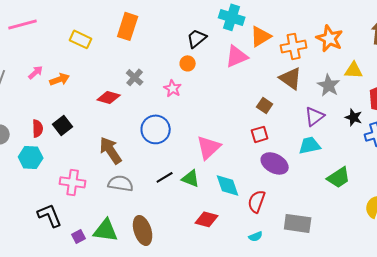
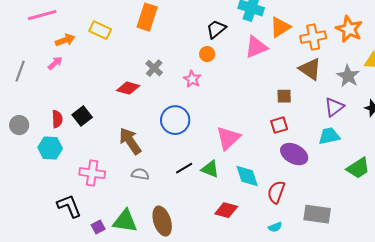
orange arrow: (60, 79) -> (65, 40), moved
brown square: (265, 105) -> (284, 96), turned -35
gray semicircle: (121, 183) -> (140, 174), size x0.7

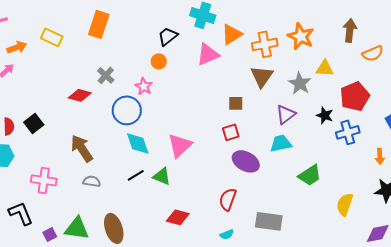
brown triangle: (310, 69) -> (262, 76), turned 30
blue circle: (175, 120) -> (127, 110), moved
cyan diamond: (247, 176) -> (138, 143), moved

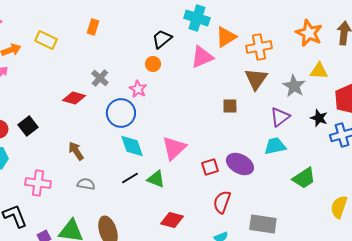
orange rectangle: (99, 24) -> (93, 27), size x0.6
orange star: (301, 36) -> (309, 33), moved
red square: (231, 132) -> (210, 167), moved
brown arrow: (82, 148) -> (76, 151), size x0.7

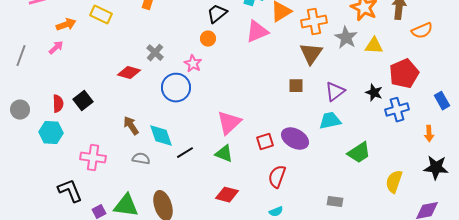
gray star: (294, 86) -> (346, 38), moved
brown square: (230, 106) -> (296, 86), moved
cyan diamond: (132, 146) -> (161, 136), moved
green triangle: (156, 179) -> (224, 154), moved
gray rectangle: (263, 224) -> (335, 202), moved, size x0.6

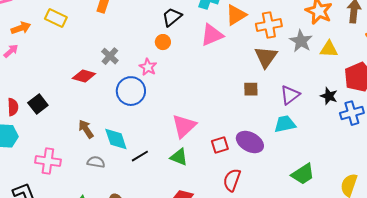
green trapezoid: (359, 153) -> (303, 174), moved

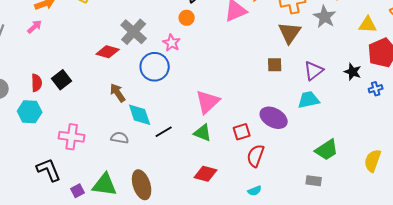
yellow triangle: (329, 49) -> (368, 25), moved
gray cross: (110, 56) -> (134, 32), size x1.5
blue cross: (352, 113) -> (376, 89), size x0.6
brown arrow: (86, 129) -> (118, 93), moved
red square: (220, 145) -> (242, 132), moved

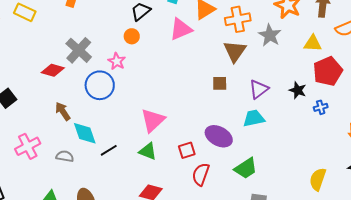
pink cross: (72, 137) -> (28, 146), moved, turned -35
green trapezoid: (327, 150) -> (246, 168), moved

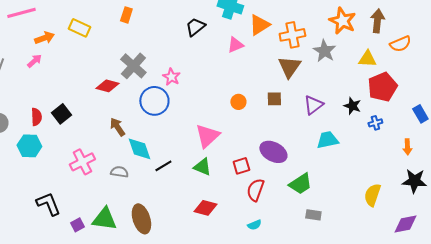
pink triangle: (181, 29) -> (235, 45), size x0.7
orange circle: (132, 36) -> (238, 102), moved
cyan trapezoid: (254, 118) -> (327, 140), moved

